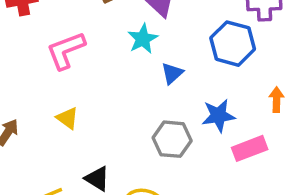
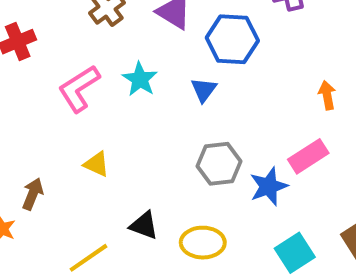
cyan star: (143, 39) -> (140, 79), moved
blue hexagon: (233, 44) -> (232, 39), moved
blue star: (218, 116) -> (269, 186), moved

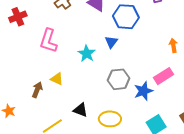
cyan star: (140, 79) -> (87, 54), moved
pink L-shape: (79, 88) -> (48, 41), turned -40
brown arrow: (33, 194) -> (37, 90), moved

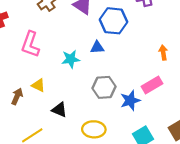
blue triangle: (111, 42) -> (97, 47), turned 48
cyan star: (87, 54) -> (71, 59), turned 30
black triangle: (80, 110) -> (59, 110), moved

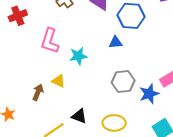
cyan star: (71, 59) -> (78, 56), moved
black triangle: (59, 110) -> (79, 116), moved

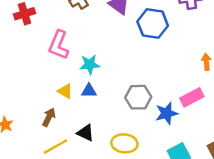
blue triangle: (116, 42) -> (89, 91), moved
brown arrow: (38, 92) -> (49, 117), moved

